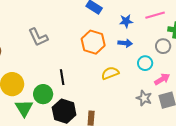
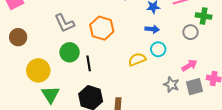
orange hexagon: (93, 42) -> (102, 28), moved
cyan circle: (145, 63) -> (158, 49), moved
green circle: (43, 94) -> (70, 52), moved

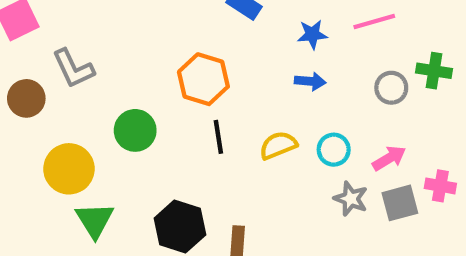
green cross: (204, 16) -> (434, 71), moved
gray L-shape: (65, 23) -> (73, 69), moved
cyan circle: (158, 49) -> (334, 150), moved
black line: (89, 63) -> (218, 137), moved

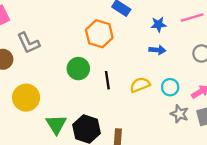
orange hexagon: (203, 79) -> (99, 34), moved
green circle: (135, 130) -> (78, 69), moved
green triangle: (95, 220) -> (56, 124), moved

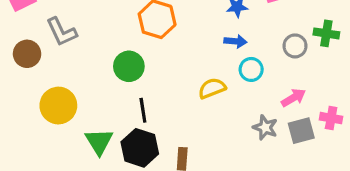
black line: (107, 80) -> (143, 110), moved
cyan circle: (170, 87) -> (251, 69), moved

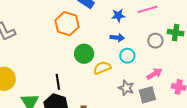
green circle: (129, 66) -> (84, 54), moved
gray star: (265, 127) -> (126, 88), moved
gray square: (301, 131) -> (147, 95), moved

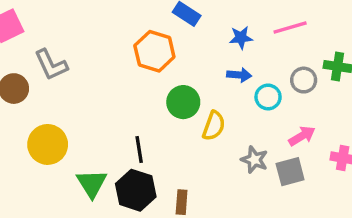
cyan circle: (127, 56) -> (268, 97), moved
yellow semicircle: (102, 68) -> (214, 126), turned 132

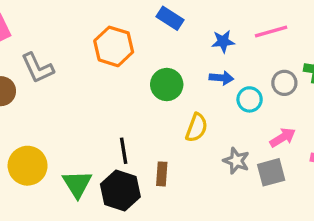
orange hexagon: (154, 51) -> (114, 46), moved
green circle: (183, 102) -> (167, 85), moved
yellow circle: (48, 144) -> (28, 166), moved
brown rectangle: (182, 202) -> (162, 174), moved

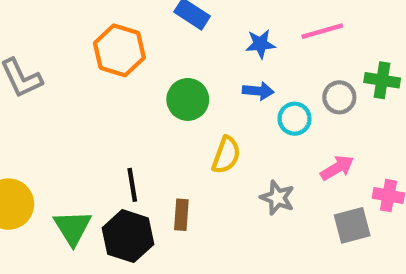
gray square: (271, 172) -> (352, 225), moved

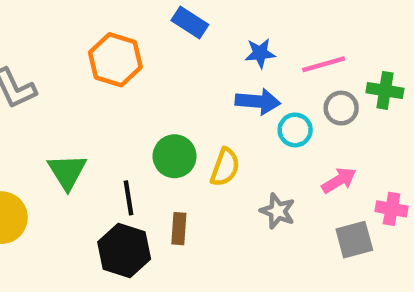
pink line: (322, 31) -> (324, 64), moved
blue arrow: (258, 91) -> (258, 101), size x1.4
green circle: (188, 99) -> (175, 156), moved
green triangle: (72, 228) -> (67, 172), moved

